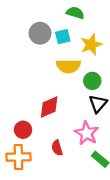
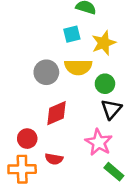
gray circle: (40, 33) -> (46, 72), moved
red semicircle: (57, 148) -> (54, 159), moved, turned -63

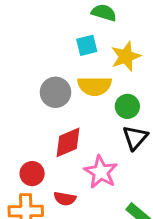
pink star: (99, 142) -> (101, 172), moved

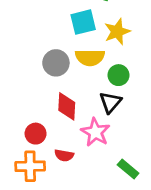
cyan square: (87, 45) -> (83, 22), size x1.4
black triangle: (135, 138) -> (110, 102), moved
red diamond: (68, 142) -> (67, 106), turned -64

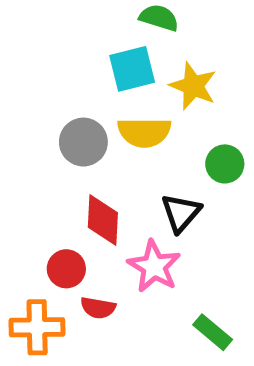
yellow star: (117, 32) -> (193, 86), turned -30
green circle: (119, 75) -> (225, 164), moved
red circle: (36, 134) -> (66, 269), moved

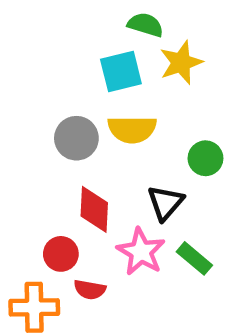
yellow star: (193, 86) -> (181, 63), moved, turned 30
green rectangle: (213, 332) -> (194, 258), moved

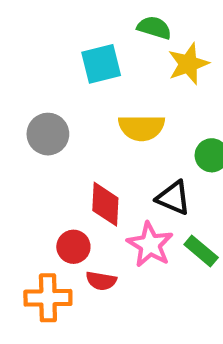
cyan square: (121, 71) -> (101, 64), moved
gray circle: (76, 138) -> (48, 134), moved
black triangle: (165, 203) -> (173, 198), turned -48

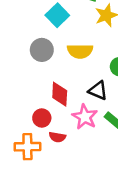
cyan square: (101, 64) -> (57, 15), turned -30
gray circle: (48, 134) -> (42, 50), moved

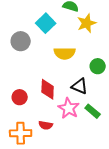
gray circle: (42, 50) -> (21, 41), moved
red circle: (42, 118) -> (20, 97), moved

